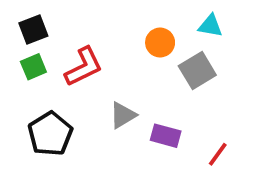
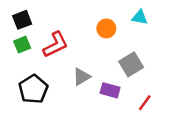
gray square: (197, 70) -> (131, 64), moved

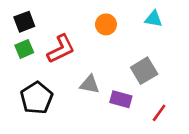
orange circle: (106, 28) -> (106, 24), moved
gray triangle: (82, 77) -> (90, 84), turned 42

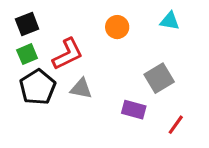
gray triangle: (90, 84) -> (81, 89), moved
black pentagon: (37, 98) -> (38, 87), moved

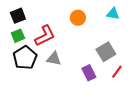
purple rectangle: (134, 110) -> (89, 73), turned 49
red line: (176, 125) -> (117, 72), moved

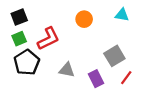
gray triangle: (54, 59) -> (67, 70), moved

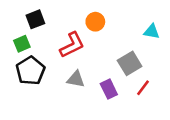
cyan triangle: (122, 15) -> (152, 32), moved
black square: (19, 17) -> (35, 19), moved
red L-shape: (48, 39) -> (72, 45), moved

